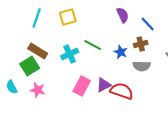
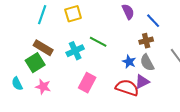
blue star: (121, 52) -> (129, 62), moved
gray semicircle: (142, 66) -> (147, 63), turned 60
purple triangle: (104, 85) -> (142, 82), moved

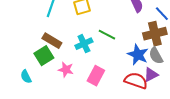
brown cross: (146, 41) -> (155, 34), size x1.6
blue star: (129, 62) -> (138, 55), size x1.5
pink star: (43, 87) -> (66, 70), moved

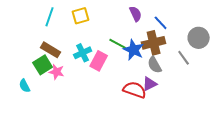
green line: (107, 35) -> (118, 44), moved
blue star: (138, 55) -> (134, 50), moved
pink star: (66, 70) -> (57, 72), moved
pink rectangle: (96, 76) -> (99, 61), moved

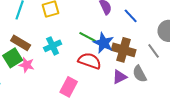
brown cross: (154, 43) -> (124, 50), moved, turned 30
pink rectangle: (99, 61) -> (69, 87), moved
gray semicircle: (155, 65) -> (140, 74), moved
red semicircle: (135, 90) -> (90, 61), moved

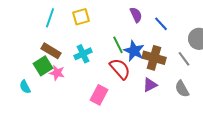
green line: (88, 37) -> (118, 45), turned 36
red semicircle: (90, 61) -> (120, 69), turned 30
gray semicircle: (140, 74) -> (182, 89), moved

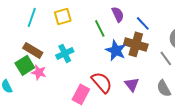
green line: (118, 45) -> (100, 28), moved
brown cross: (154, 58) -> (136, 44), moved
red semicircle: (120, 69) -> (102, 82), moved
purple triangle: (150, 85) -> (132, 84), turned -42

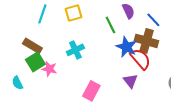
brown rectangle: (33, 50) -> (32, 46), moved
red semicircle: (102, 82) -> (140, 59), moved
purple triangle: (132, 84) -> (130, 81), moved

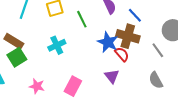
green line: (110, 25) -> (82, 19), moved
red semicircle: (140, 59) -> (122, 54), size x0.7
pink star: (49, 69) -> (37, 86), moved

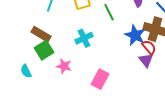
purple triangle: (112, 76) -> (146, 60), moved
pink star: (37, 86) -> (64, 66), moved

